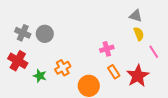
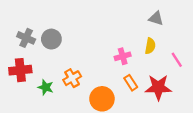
yellow semicircle: (139, 34) -> (150, 46), moved, turned 32
red cross: (18, 61) -> (20, 70), turned -36
red star: (138, 76) -> (158, 87), turned 30

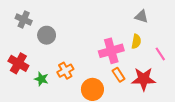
gray cross: (26, 38) -> (24, 20), moved
pink cross: (123, 56) -> (111, 51), size x1.6
red cross: (20, 70) -> (18, 63), turned 36

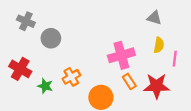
yellow semicircle: (136, 41) -> (159, 45), moved
pink line: (160, 54) -> (175, 59), turned 40

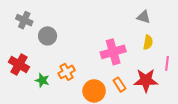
pink line: (175, 59) -> (167, 63), moved
orange rectangle: (129, 81) -> (119, 85), moved

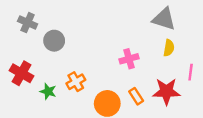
gray triangle: (144, 17) -> (164, 19), size x1.5
pink cross: (113, 52) -> (129, 59), size x0.7

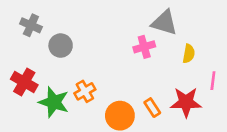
gray triangle: (164, 19) -> (164, 23), moved
pink cross: (129, 59) -> (144, 47), moved
green star: (48, 91) -> (54, 102), size x1.6

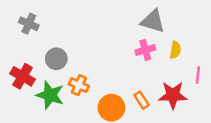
gray circle: (61, 46) -> (56, 59), moved
pink cross: (144, 47) -> (145, 50), moved
orange cross: (85, 91) -> (79, 85), turned -36

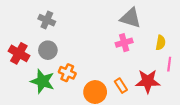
gray cross: (29, 24) -> (47, 20), moved
yellow semicircle: (175, 50) -> (161, 43), moved
red cross: (23, 76) -> (19, 53), moved

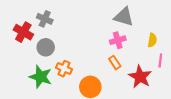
red cross: (19, 53) -> (23, 32), moved
red star: (148, 81) -> (140, 77), turned 30
orange rectangle: (121, 86) -> (115, 63), moved

